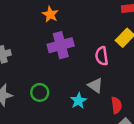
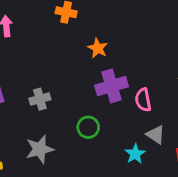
pink semicircle: (102, 56) -> (143, 100), moved
green circle: (40, 92) -> (88, 127), moved

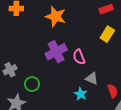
orange star: (98, 48) -> (56, 17), moved, size x1.5
green circle: (88, 127) -> (32, 84), moved

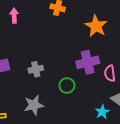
green circle: (32, 84) -> (67, 86), moved

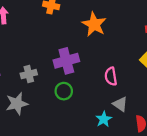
purple cross: (88, 62) -> (66, 61), moved
gray star: (34, 105) -> (17, 104), moved

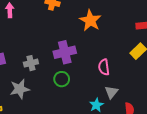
gray triangle: (120, 104) -> (111, 92), turned 32

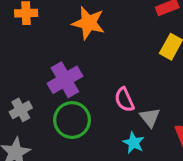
pink semicircle: (104, 67) -> (124, 100), moved
green circle: (62, 79) -> (72, 120), size x1.5

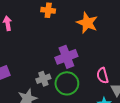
gray cross: (21, 110) -> (43, 79), moved

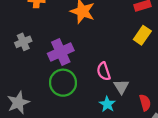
gray cross: (43, 79) -> (23, 42), moved

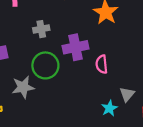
pink semicircle: (104, 71) -> (102, 64), moved
green circle: (63, 83) -> (45, 65), moved

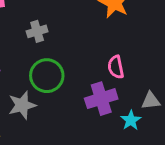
purple cross: (76, 47) -> (101, 99), moved
gray triangle: (127, 94) -> (151, 101), turned 49

